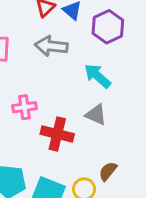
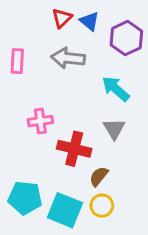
gray triangle: (96, 115) -> (114, 129), turned 35
brown semicircle: (108, 171) -> (99, 176), moved

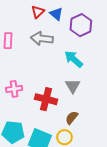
pink cross: (40, 121) -> (14, 89), moved
brown semicircle: (99, 176) -> (72, 118), moved

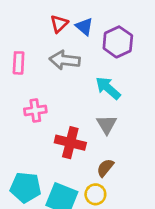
pink cross: (14, 89) -> (35, 110), moved

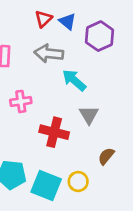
cyan arrow: (108, 88) -> (74, 80), moved
brown semicircle: (105, 168) -> (106, 156), moved

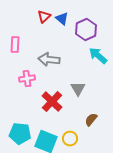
gray arrow: (49, 53) -> (49, 60), moved
cyan arrow: (74, 80) -> (98, 56), moved
red cross: (54, 132) -> (52, 102), turned 30

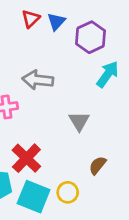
blue triangle: (62, 19) -> (56, 22), turned 32
cyan arrow: (98, 56) -> (108, 74), turned 84
red cross: (52, 102) -> (26, 158), moved

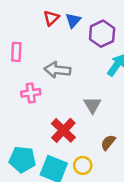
red cross: (26, 158) -> (63, 130), moved

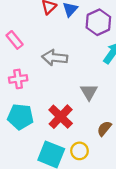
pink rectangle: (16, 52) -> (15, 40), turned -42
pink cross: (31, 93) -> (18, 79), moved
cyan pentagon: (22, 159) -> (20, 117), moved

